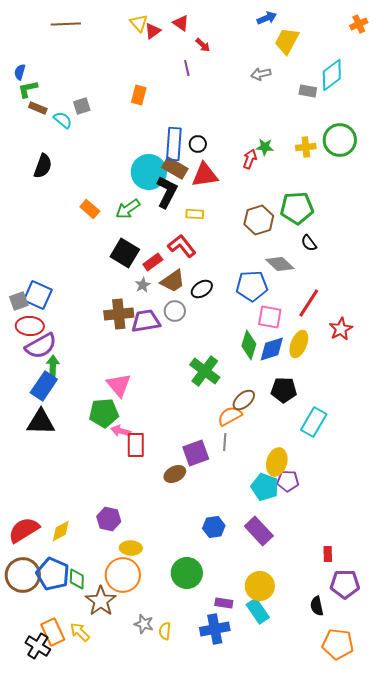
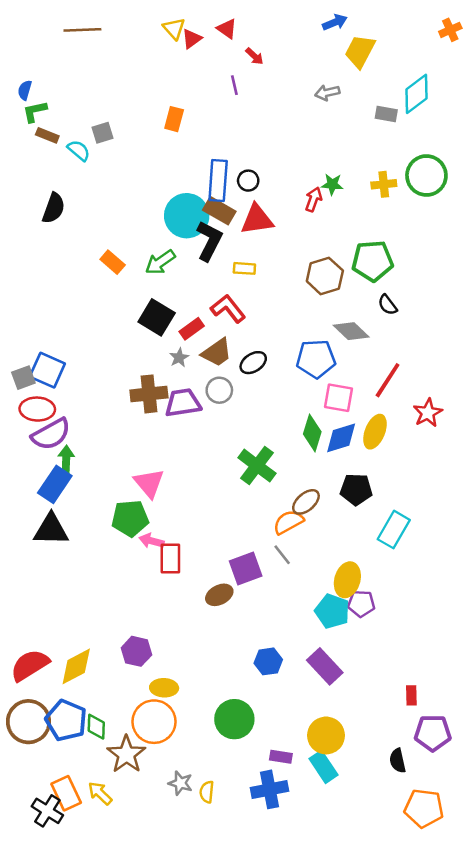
gray line: (225, 442) -> (282, 555), turned -42
yellow diamond: (61, 531) -> (76, 666), size x1.4

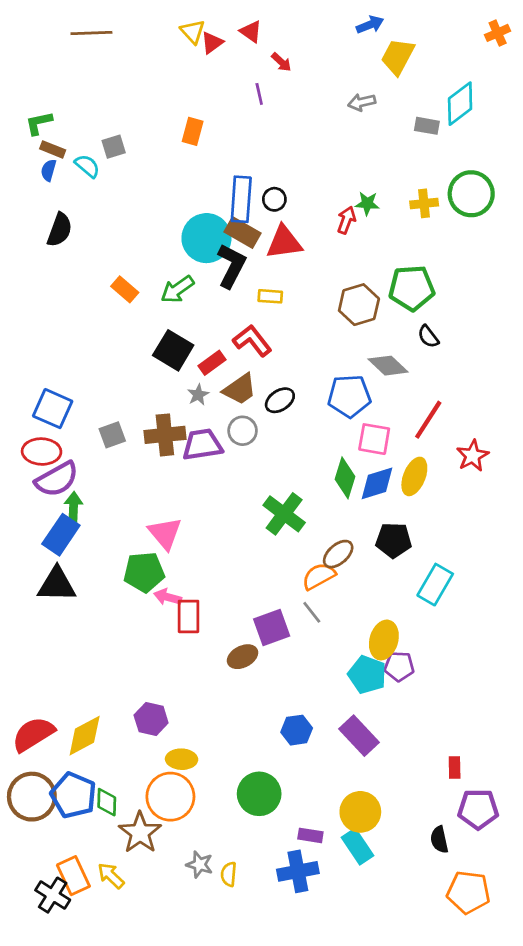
blue semicircle: (25, 90) -> (48, 170), moved
gray square: (23, 378) -> (112, 435), moved

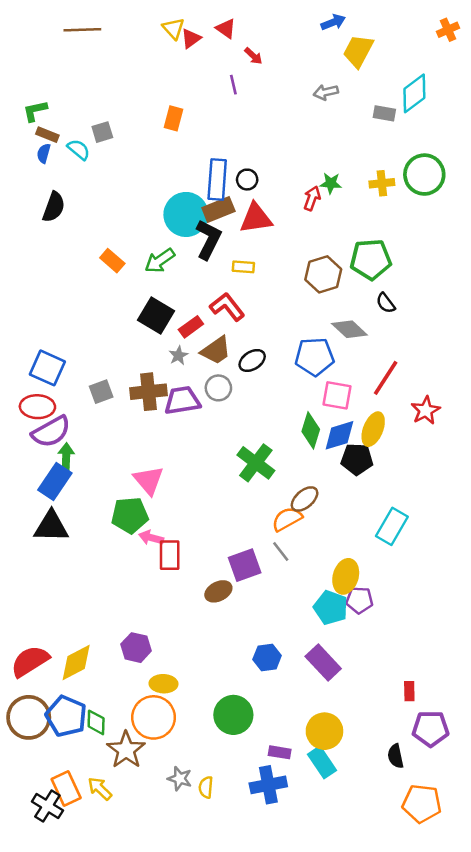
brown rectangle: (243, 233) -> (218, 209), turned -52
black pentagon: (394, 540) -> (357, 459), moved

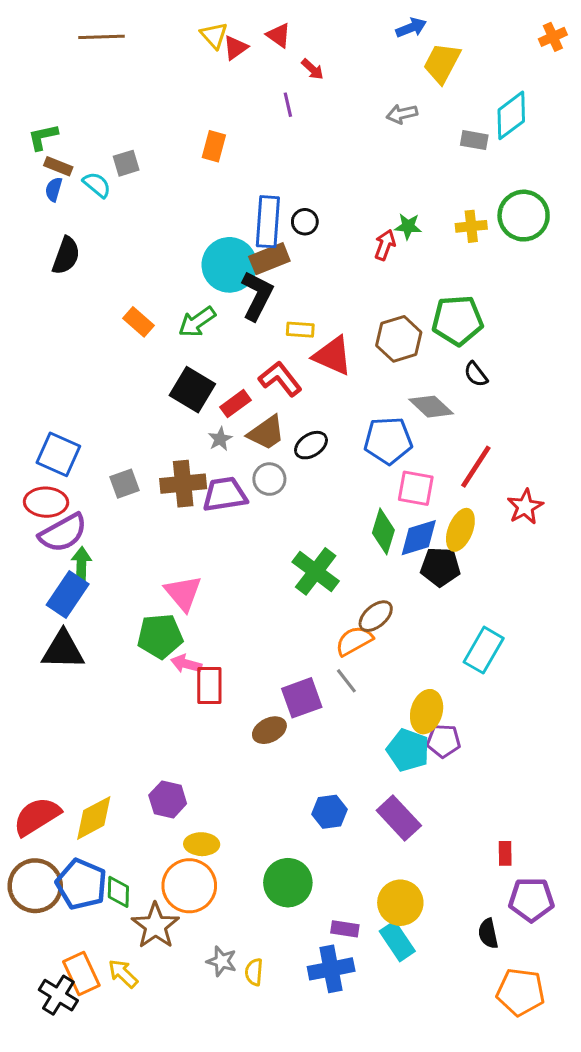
red triangle: (256, 218) -> (333, 356), moved, turned 32

